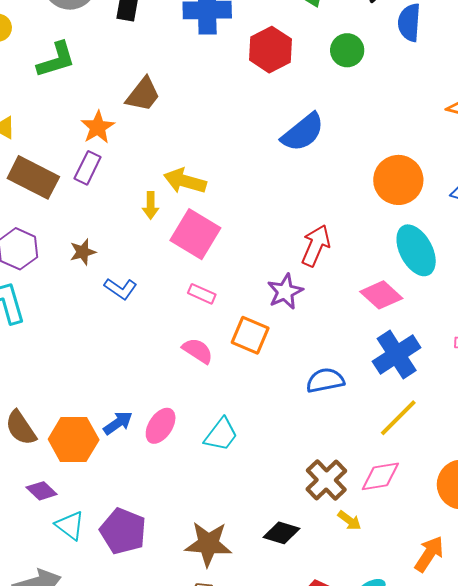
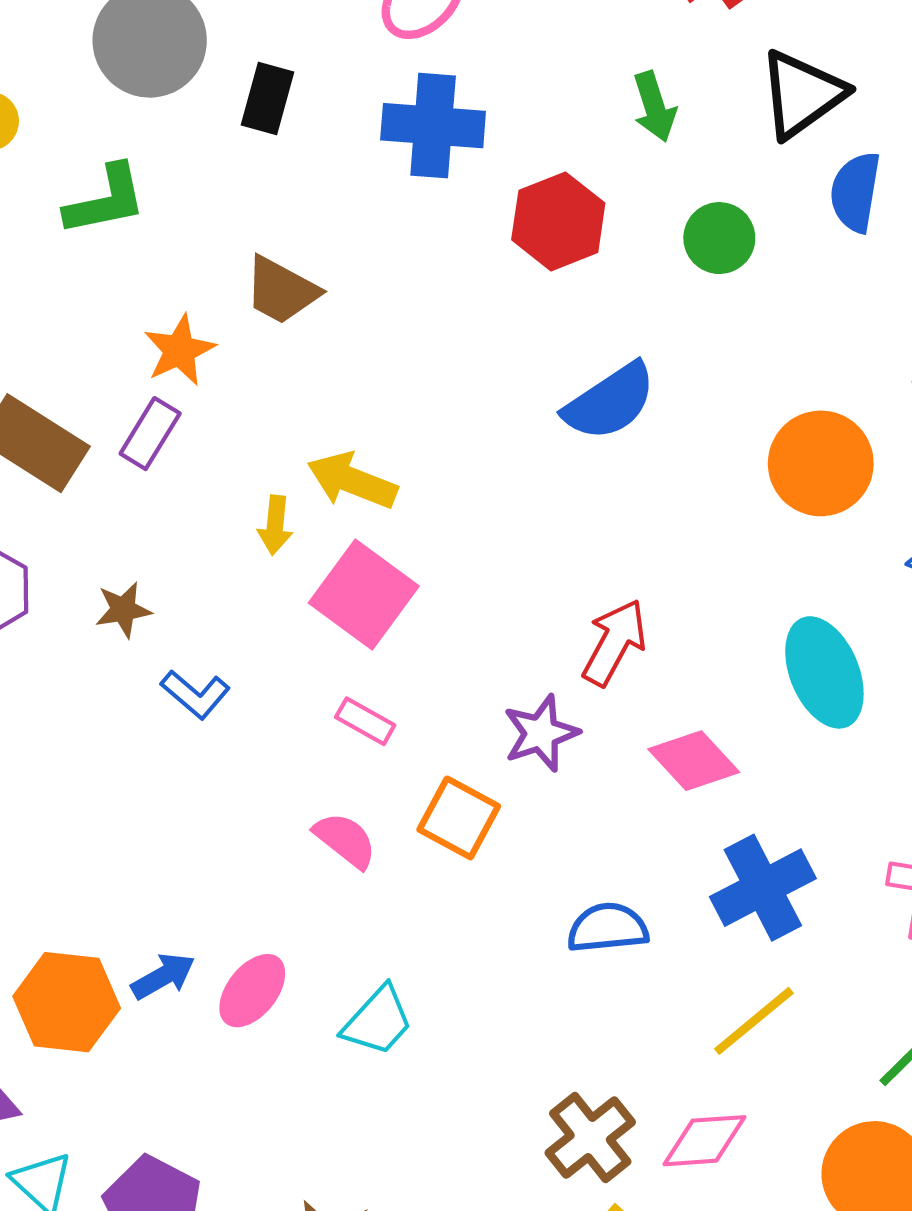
brown trapezoid: (143, 94) -> (281, 290), turned 75
orange circle: (398, 180) -> (821, 463), moved
pink diamond: (381, 295) -> (694, 761), moved

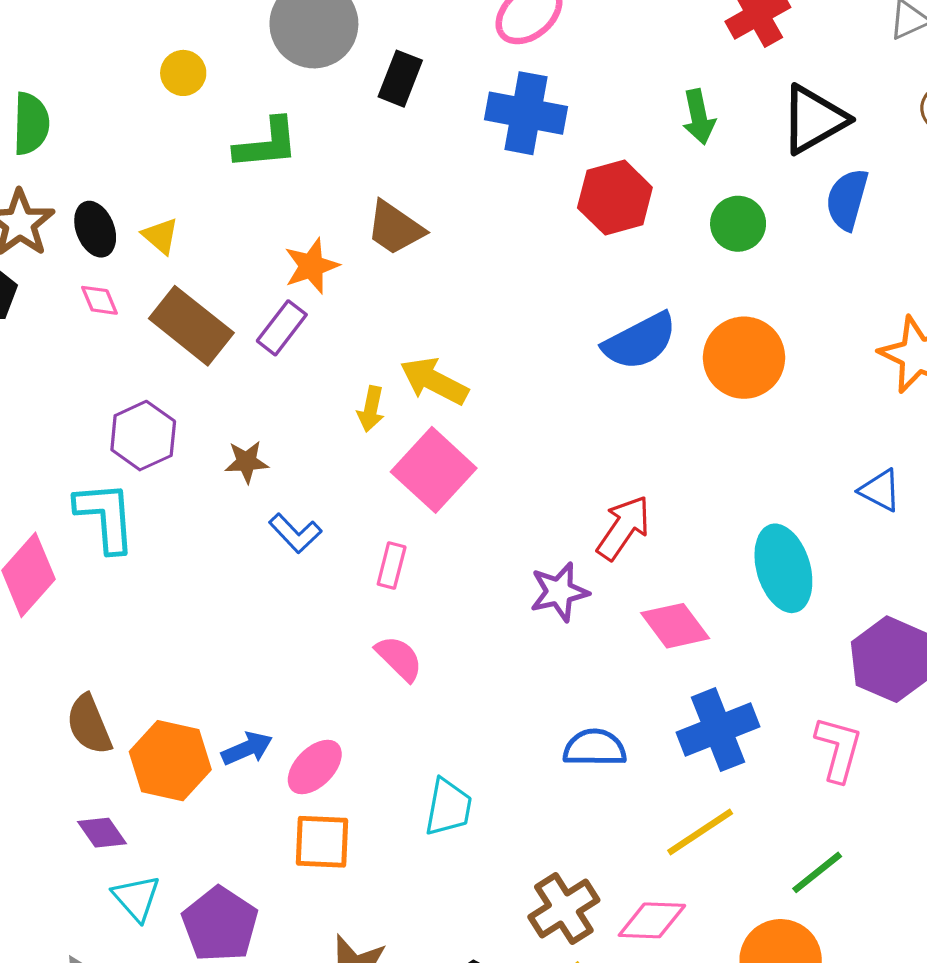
orange circle: (821, 463) -> (744, 358), moved
pink rectangle: (365, 721) -> (392, 565), moved, turned 69
orange square: (459, 818) -> (322, 842), moved, turned -32
cyan trapezoid: (378, 1021) -> (448, 807), moved, turned -38

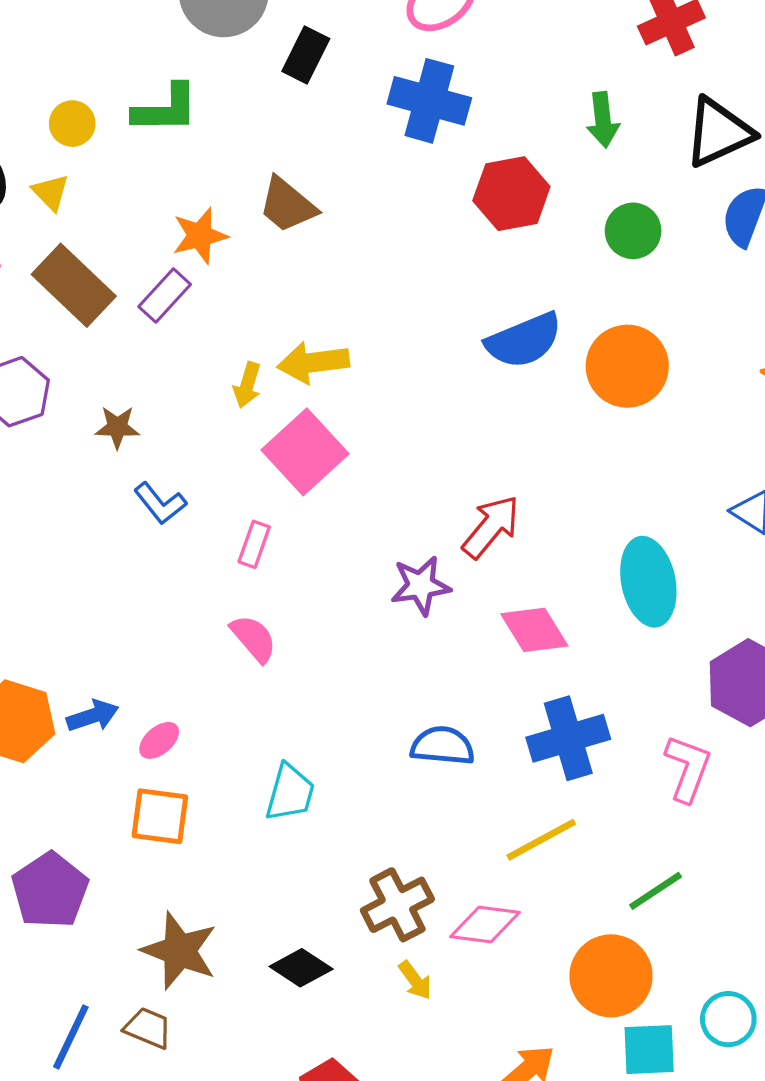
yellow circle: (183, 73) -> (72, 124), moved
yellow arrow: (434, 381) -> (313, 362), turned -40
pink ellipse: (315, 767) -> (159, 740), size x0.7

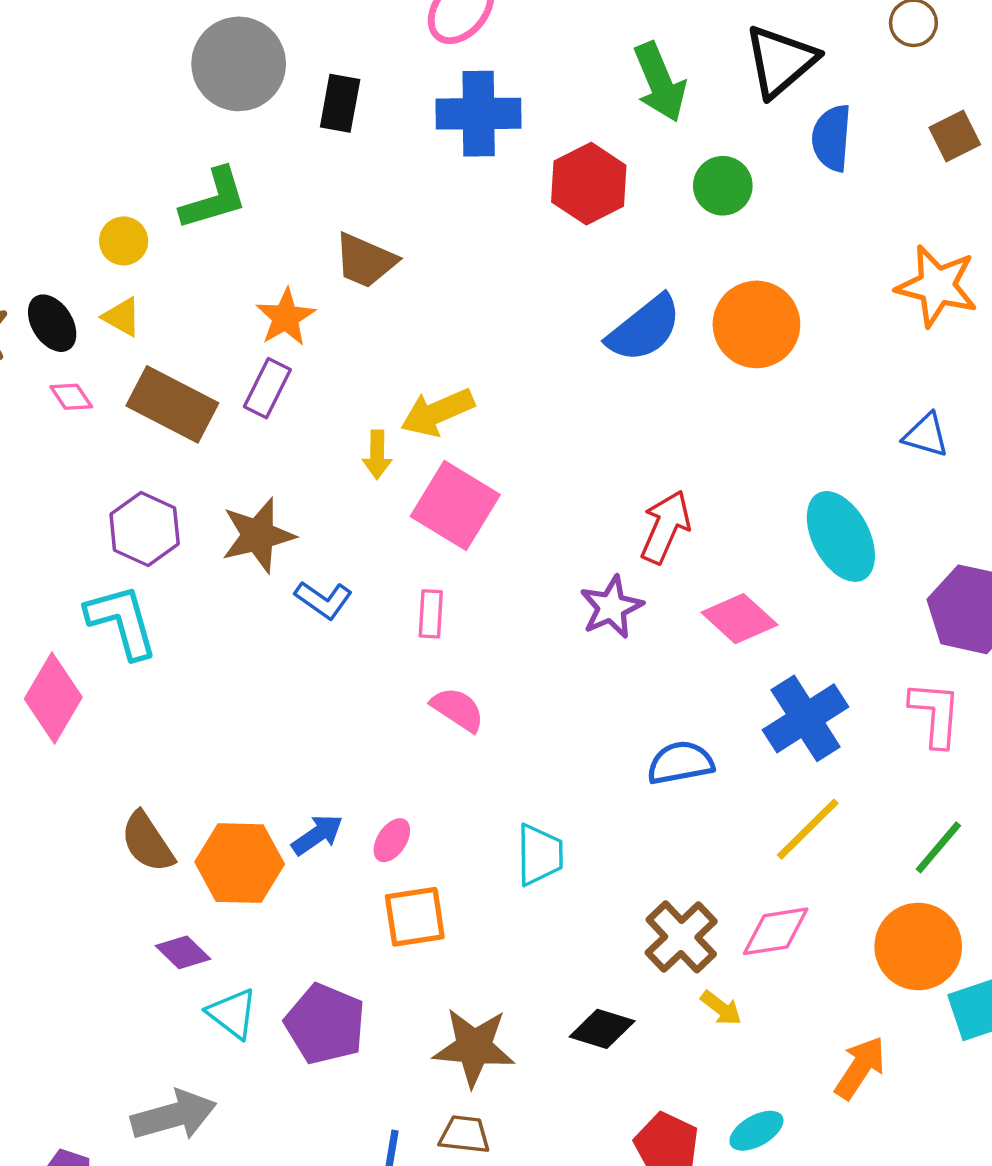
green arrow: (603, 120) -> (660, 82), size x1.4
brown star: (117, 427) -> (258, 535), size x1.6

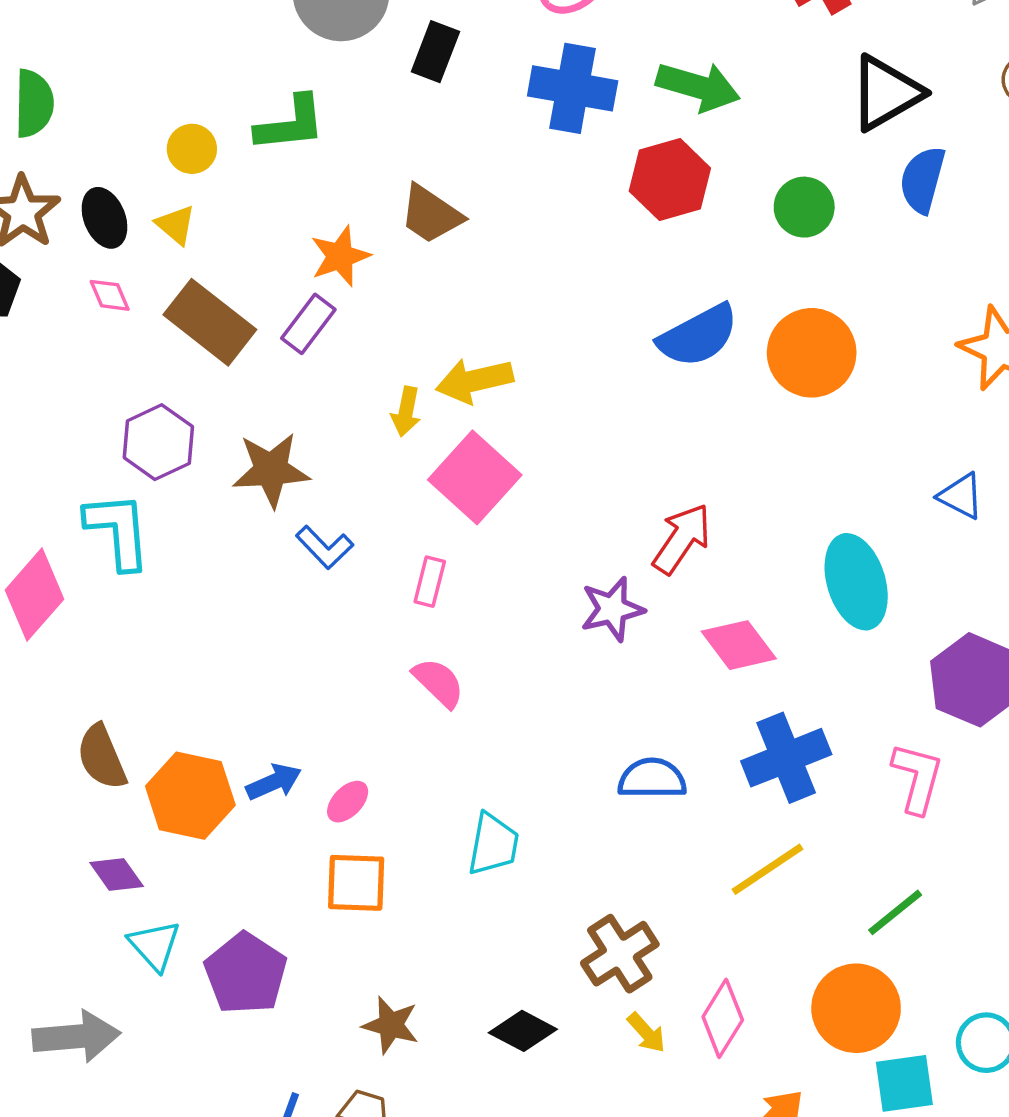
green arrow: (660, 82) -> (698, 87), moved, turned -62
pink diamond: (776, 931) -> (723, 1018), moved, turned -60
brown star: (474, 1047) -> (391, 1025), size x0.7

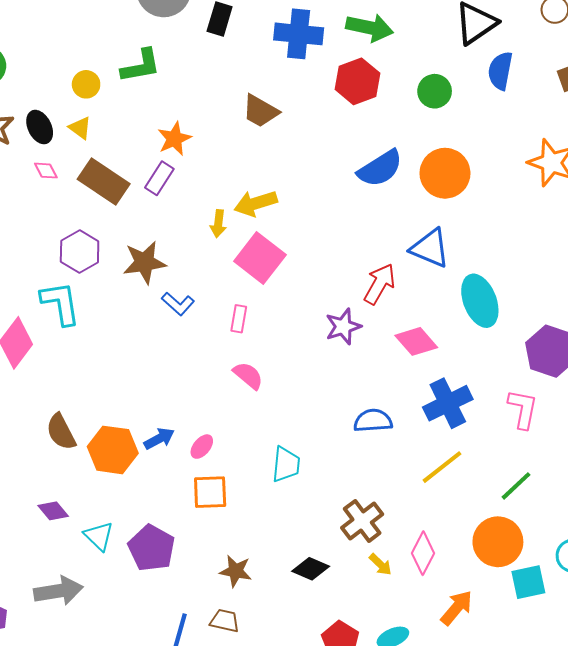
brown trapezoid: (431, 214) -> (260, 111), moved
blue triangle: (961, 496) -> (430, 248), moved, size x1.5
purple diamond: (117, 875) -> (53, 511), moved

